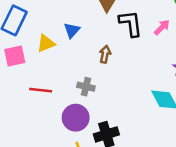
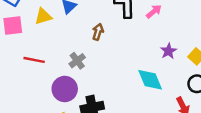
gray cross: (86, 87) -> (77, 61), turned 35

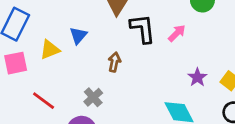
red line: (34, 60) -> (44, 101), turned 30

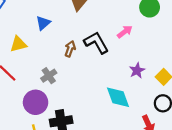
black L-shape: (143, 29) -> (96, 43), moved, turned -30
yellow triangle: (50, 50) -> (18, 44), moved

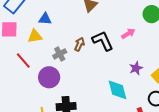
blue triangle: (43, 23) -> (45, 19), moved, turned 40
gray cross: (49, 76) -> (60, 54), moved
purple circle: (36, 102) -> (49, 77), moved

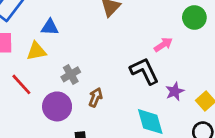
black L-shape: (103, 41) -> (144, 71), moved
brown arrow: (79, 44) -> (96, 97), moved

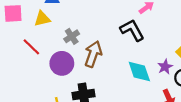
purple star: (175, 91) -> (165, 67), moved
brown arrow: (96, 97) -> (93, 54), size x1.6

